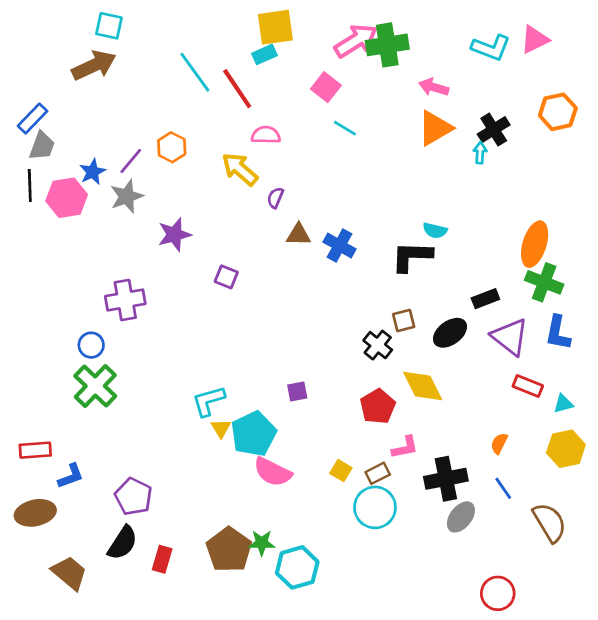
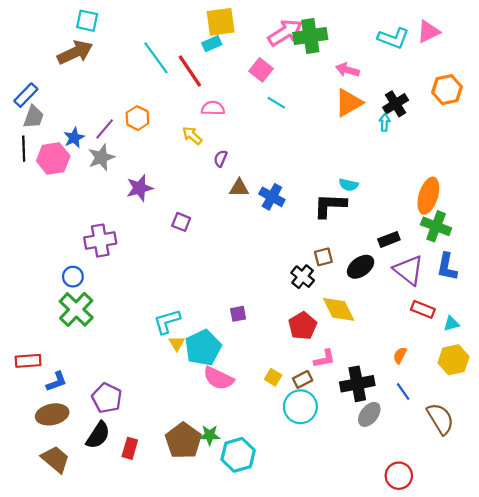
yellow arrow: (240, 169) -> (192, 136), size x0.7
brown ellipse: (35, 513) -> (52, 414), moved

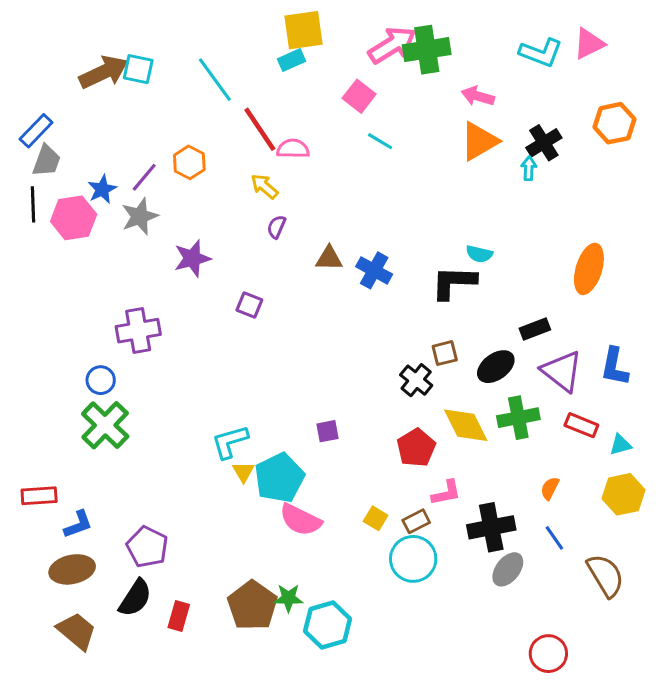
cyan square: (87, 21) -> (138, 69), moved
red line: (190, 71) -> (260, 129), moved
purple semicircle: (221, 158) -> (276, 227), moved
green cross: (436, 226) -> (518, 418), moved, turned -32

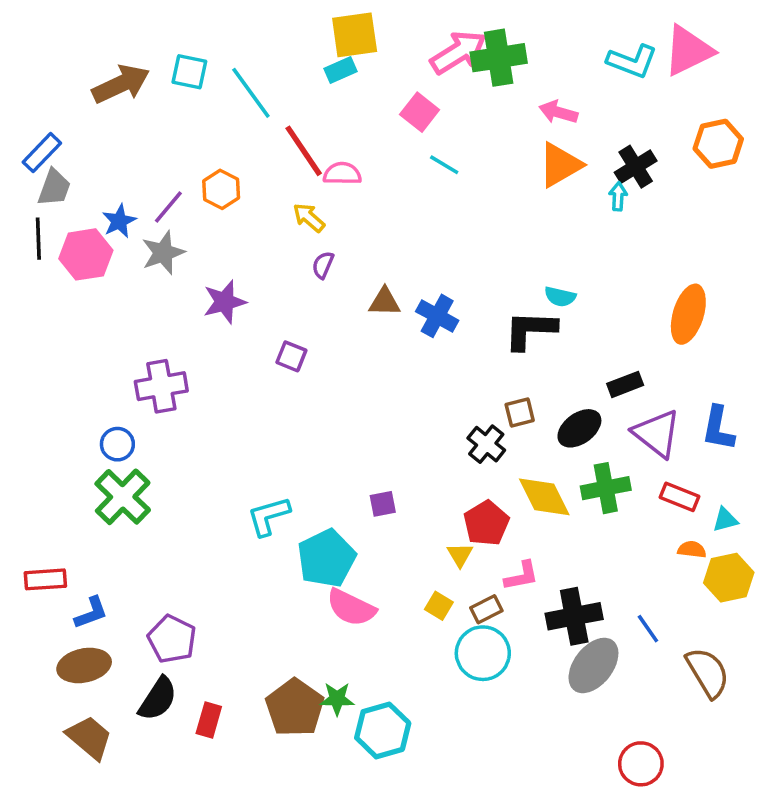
pink triangle: (589, 44) -> (688, 51), size x1.4
cyan square: (138, 69) -> (189, 72), moved
yellow triangle: (243, 472) -> (460, 555), moved
orange semicircle: (550, 488) -> (692, 550), moved, turned 70
gray ellipse: (508, 569) -> (593, 665), size x1.4

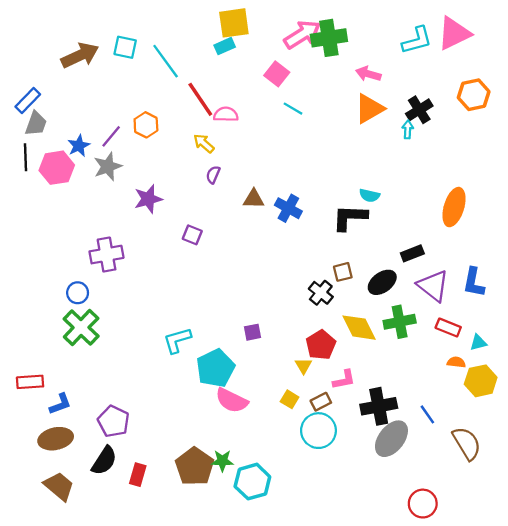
cyan L-shape: (632, 61) -> (417, 40), turned -36

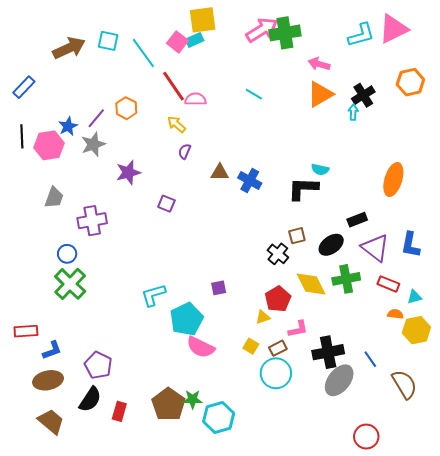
pink square: (277, 74) -> (178, 42), moved
gray trapezoid: (36, 124) -> (54, 198), moved
yellow triangle: (303, 366) -> (263, 317), turned 42

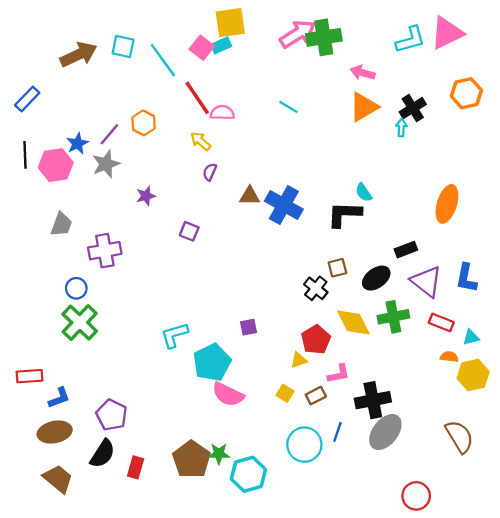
cyan semicircle: (320, 169) -> (364, 193), turned 42
purple star: (128, 172) -> (146, 196), size x0.7
blue cross: (250, 181) -> (284, 205), size x1.4
blue line: (370, 359) -> (337, 432), moved, turned 54
cyan circle: (276, 373) -> (304, 445), moved

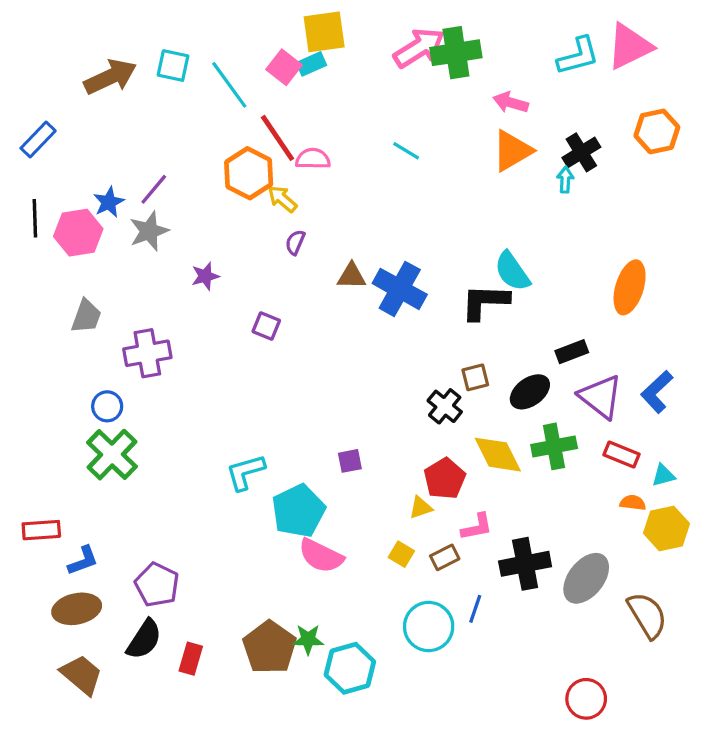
orange hexagon: (144, 123) -> (249, 173), moved, size x1.4
cyan semicircle: (364, 193) -> (512, 271), size x1.5
blue L-shape: (466, 278) -> (657, 392), turned 36
gray ellipse: (385, 432) -> (586, 578), moved

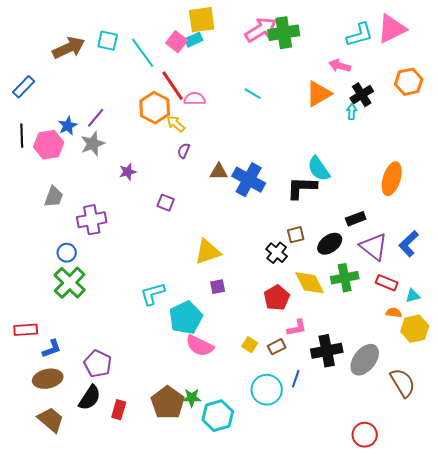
pink arrow: (511, 103) -> (340, 66), moved
yellow triangle: (421, 508) -> (208, 252), moved, size x1.8

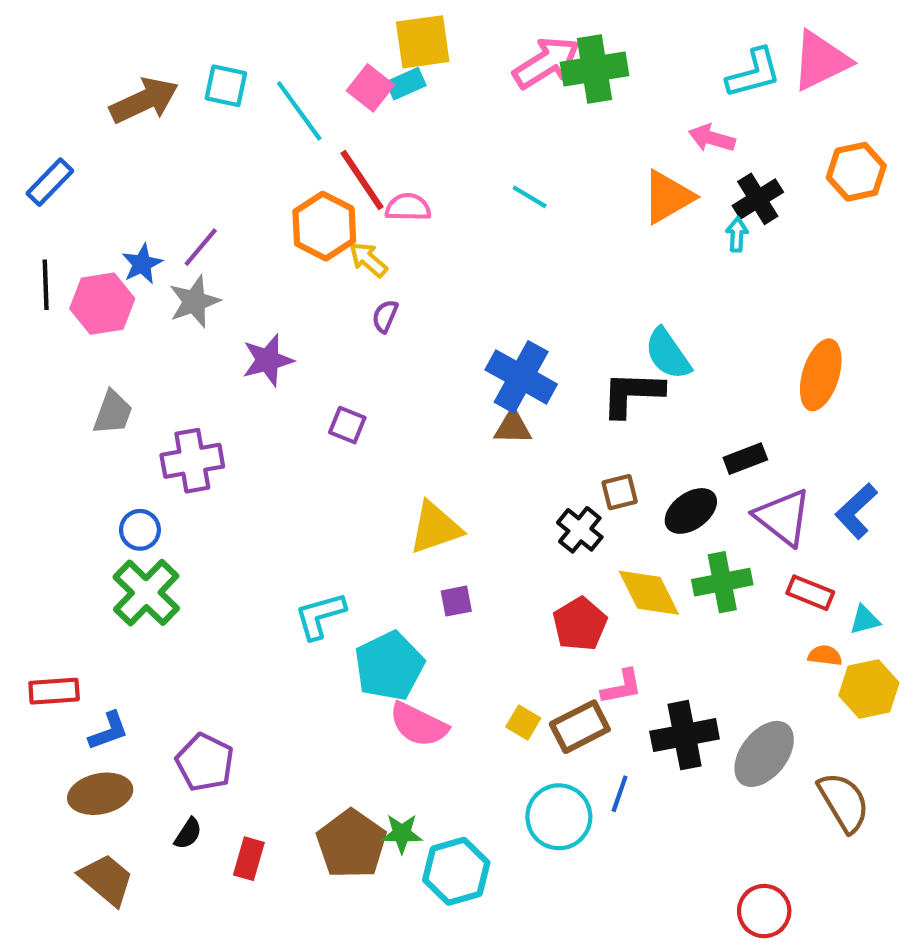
purple star: (128, 172) -> (268, 360), size x1.4
brown triangle: (219, 172) -> (513, 427), moved
brown rectangle: (277, 347) -> (580, 727), size x1.5
black semicircle: (90, 398) -> (188, 834), size x0.6

